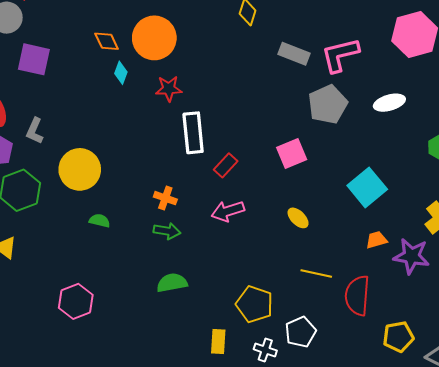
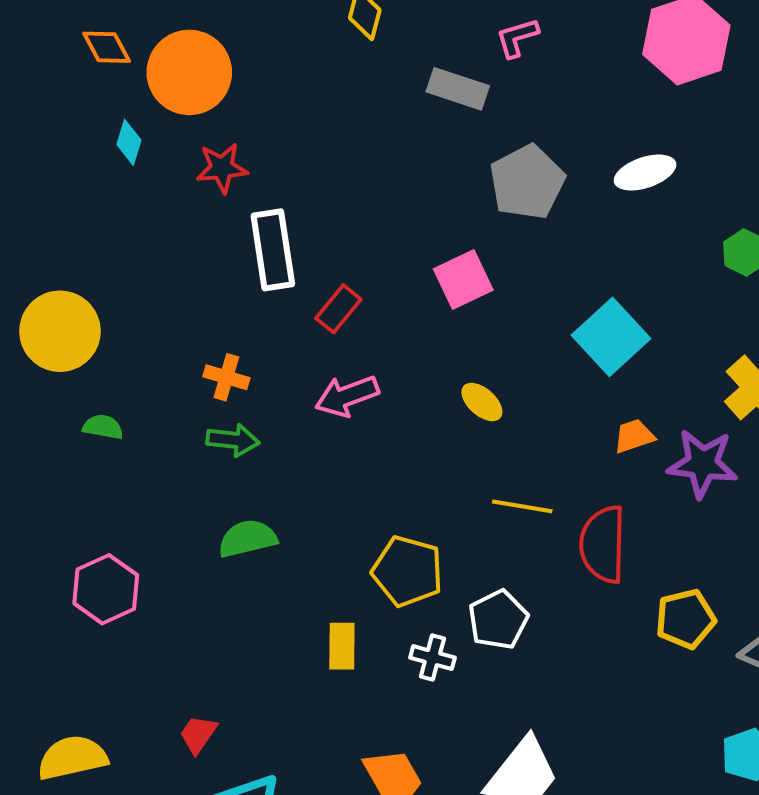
orange diamond: (107, 41) -> (107, 47), moved
pink L-shape: (340, 55) -> (517, 38), moved, size x0.6
pink hexagon: (76, 301) -> (106, 589), moved

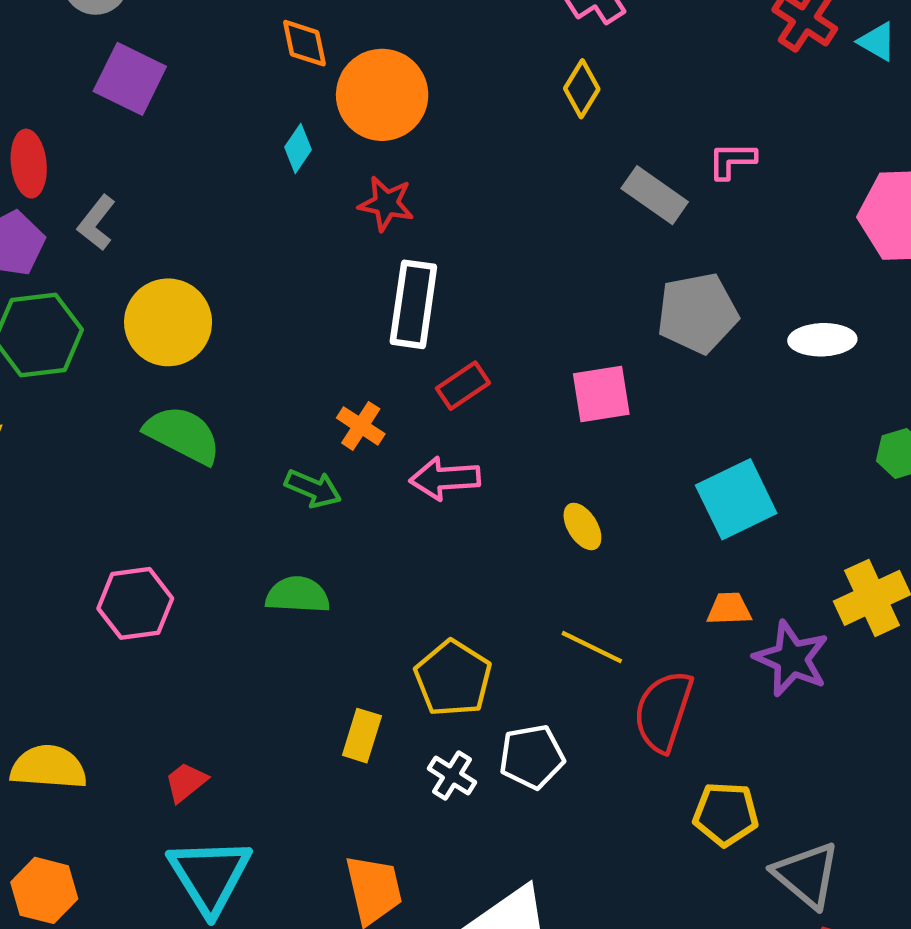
orange cross: (226, 377) -> (361, 426), moved
green semicircle: (103, 427) -> (183, 435), size x1.8

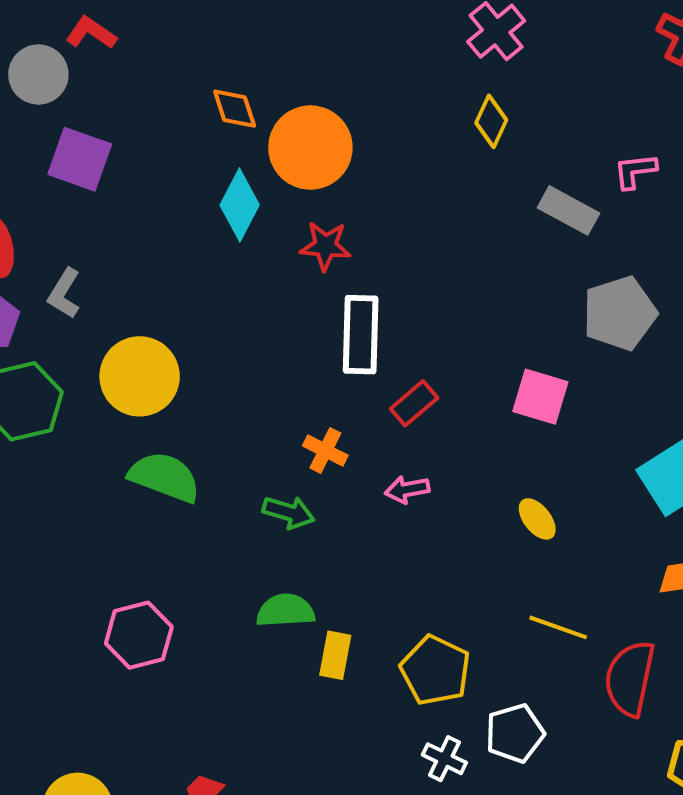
cyan diamond: (298, 148) -> (240, 205), size x1.6
pink square: (601, 394) -> (540, 397), turned 32
pink arrow: (445, 478) -> (407, 490), size x0.7
yellow rectangle: (362, 736) -> (335, 655), moved

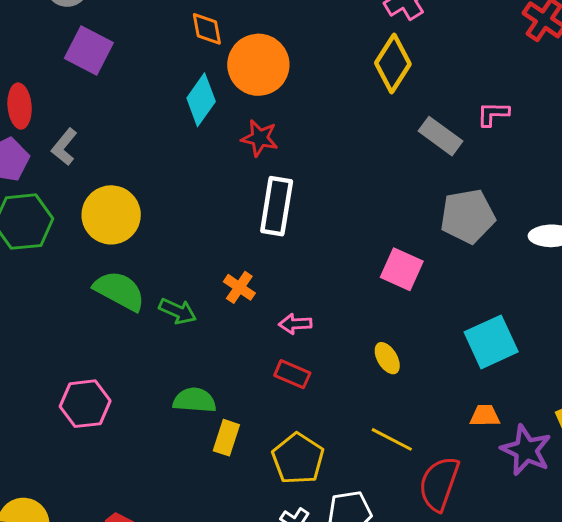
yellow diamond: (491, 121) -> (393, 63), size x1.5
red rectangle: (414, 403) -> (292, 374), moved, turned 56
green arrow: (289, 512) -> (178, 311), moved

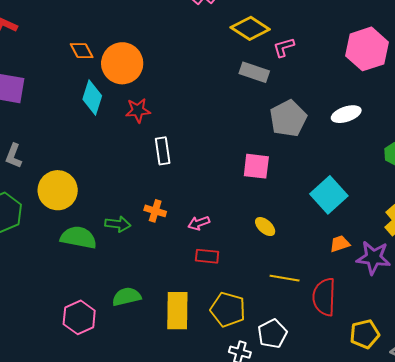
yellow diamond: (393, 63) -> (250, 28), moved, turned -72
white rectangle: (277, 206) -> (163, 151), size x0.7
green arrow: (178, 311) -> (118, 224), moved
green semicircle: (195, 400) -> (127, 297), moved
yellow rectangle: (226, 438) -> (177, 311), size x1.6

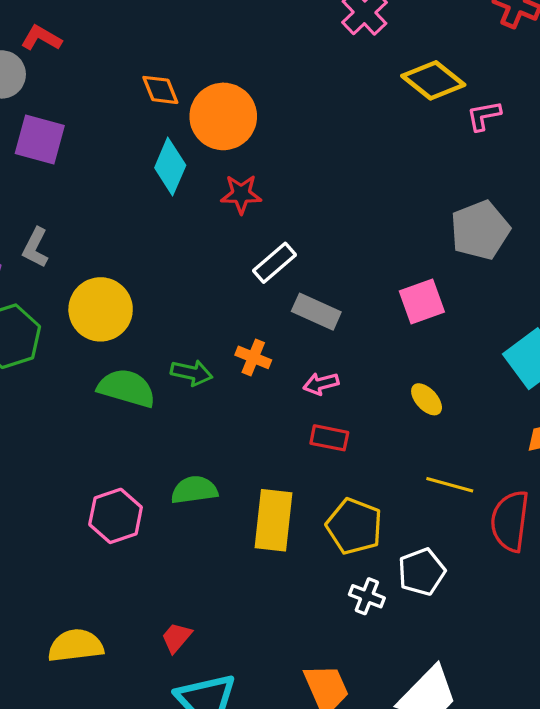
gray rectangle: (254, 72) -> (316, 312), moved
white rectangle: (163, 151) -> (275, 263), turned 52
pink square: (256, 166) -> (422, 301), turned -32

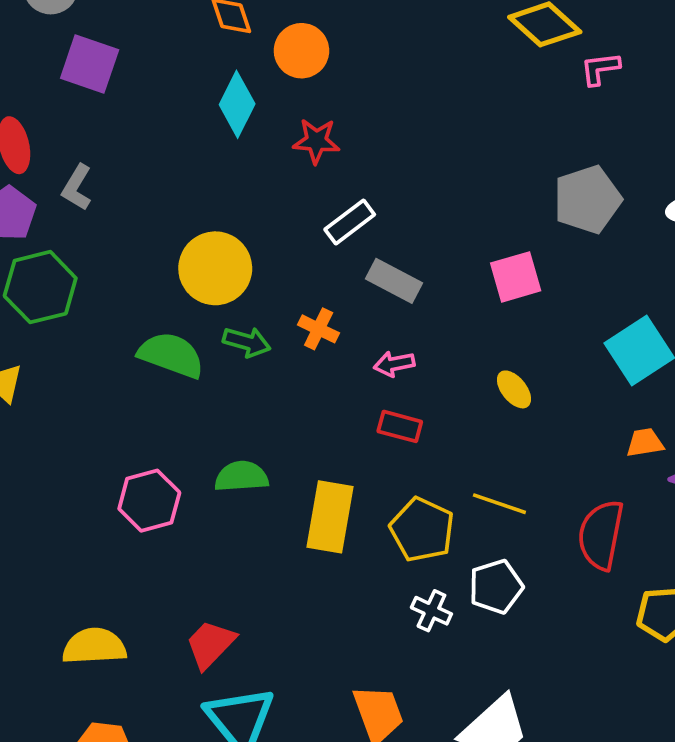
orange circle: (223, 116) -> (301, 51), size x0.7
yellow circle: (101, 309) -> (215, 268), moved
yellow line: (450, 485) -> (499, 504), moved
red trapezoid: (176, 638) -> (210, 644), size x1.4

